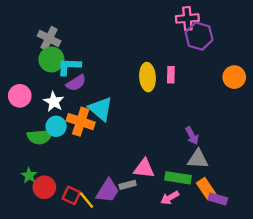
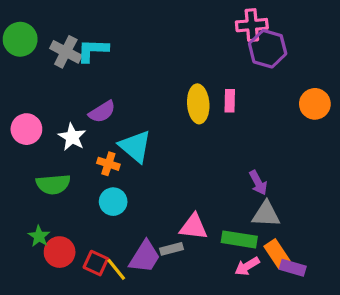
green circle: (51, 59) -> (20, 39), moved
cyan L-shape: (69, 67) -> (93, 50), moved
orange cross: (81, 122) -> (108, 164), size x0.6
cyan circle: (56, 126) -> (113, 202), moved
pink arrow: (170, 198) -> (247, 266), moved

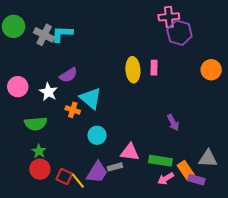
cyan circle: (113, 202) -> (97, 135), moved
gray triangle: (266, 214) -> (208, 159), moved
green star: (39, 236) -> (39, 151), moved

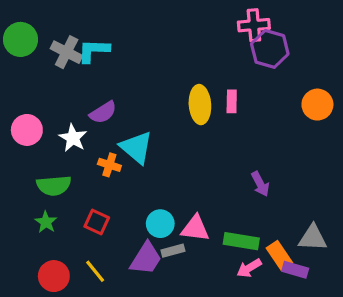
cyan circle: (97, 135) -> (160, 224), moved
green star: (39, 151) -> (46, 222), moved
red circle: (40, 169) -> (54, 276), moved
red square: (64, 176) -> (97, 222), moved
yellow line: (78, 181) -> (95, 271), moved

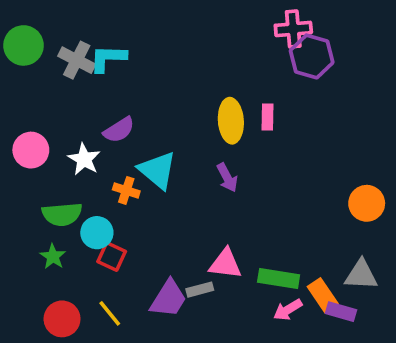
orange circle: (317, 105) -> (367, 203), moved
purple arrow: (260, 184) -> (227, 178), moved
cyan circle: (160, 224) -> (97, 233), moved

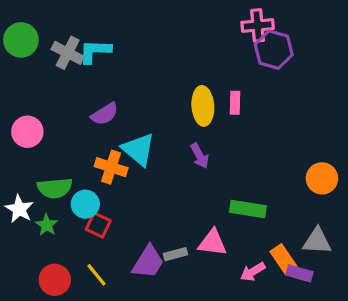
white star: (84, 159) -> (19, 209), moved
orange cross: (126, 190) -> (111, 167), size x1.4
pink triangle: (225, 264) -> (212, 243), moved
green rectangle: (279, 279) -> (248, 209), moved

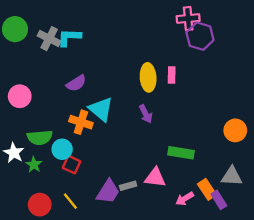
purple rectangle: (299, 273) -> (219, 200), turned 42

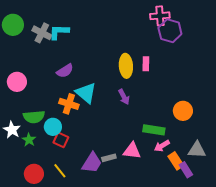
orange circle: (235, 130) -> (183, 111), moved
pink arrow: (185, 199) -> (162, 146), moved

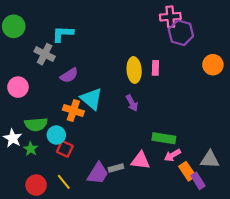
gray cross: (42, 33) -> (45, 54), moved
orange circle: (183, 111) -> (213, 65), moved

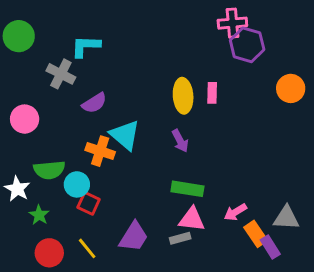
green rectangle: (164, 138) -> (187, 189), moved
green star: (31, 149) -> (39, 215), moved
gray rectangle: (116, 168) -> (180, 238), moved

